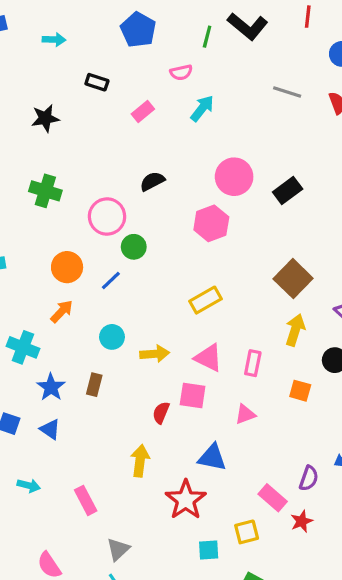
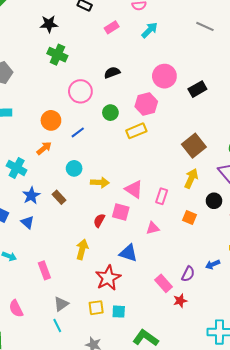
green cross: (45, 191) -> (57, 55), moved
green circle: (134, 247) -> (110, 113), moved
yellow rectangle: (206, 300) -> (136, 131), moved
brown rectangle: (94, 385) -> (59, 197), turned -64
yellow square: (247, 532) -> (96, 308), moved

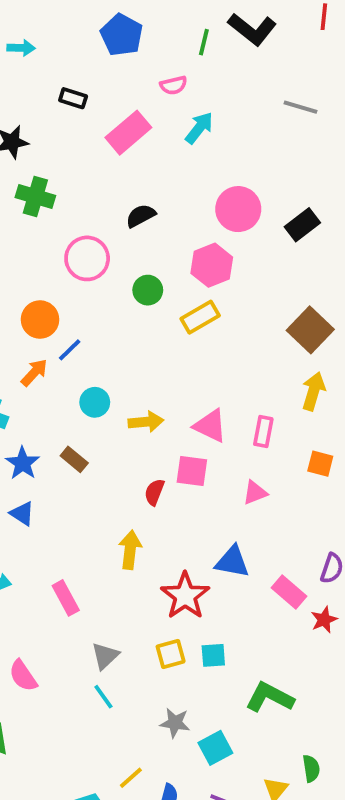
pink rectangle: (112, 27) -> (128, 133), size x1.6
blue line: (78, 132) -> (70, 350), moved
blue triangle: (128, 253) -> (232, 562), moved

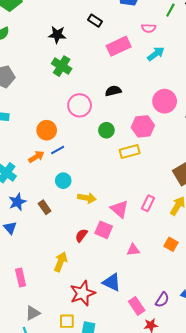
pink rectangle: (263, 432) -> (148, 203), moved

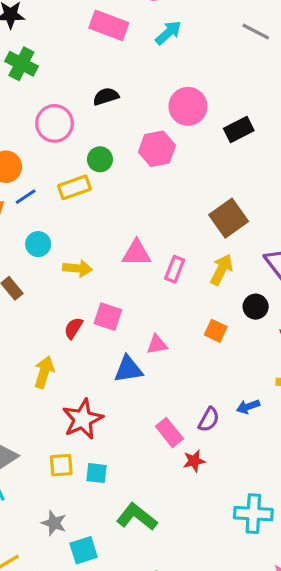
pink rectangle: (119, 46) -> (109, 25), turned 50
yellow rectangle: (130, 152) -> (75, 187), moved
pink triangle: (120, 209) -> (136, 253), moved, turned -36
blue triangle: (112, 282) -> (128, 369), moved, turned -30

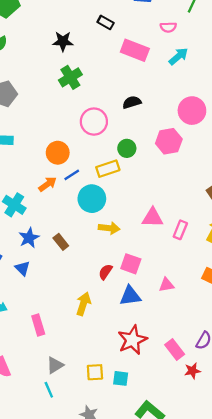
green cross: (21, 64) -> (70, 77), turned 30
cyan circle: (38, 244) -> (92, 199), moved, size x1.5
blue triangle: (128, 369) -> (130, 296), moved
red star: (83, 419) -> (132, 340), moved

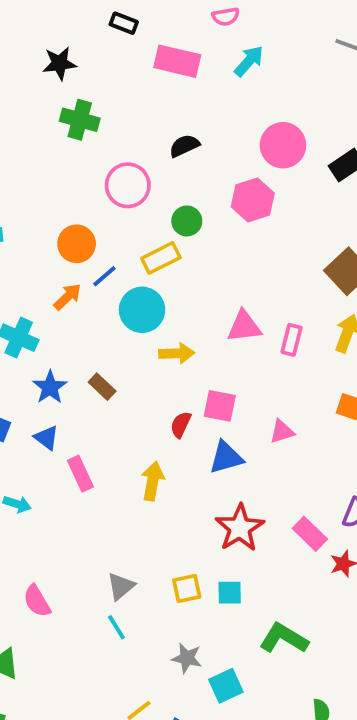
green cross: (70, 77) -> (80, 120), turned -35
pink rectangle: (38, 325) -> (80, 474), moved

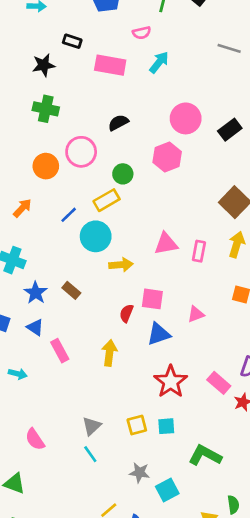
black star: (59, 63) -> (44, 65), moved
orange circle: (77, 244) -> (46, 166), moved
orange arrow: (67, 297) -> (22, 208), moved

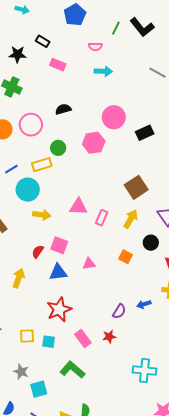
cyan arrow: (159, 62) -> (103, 71), turned 42
pink rectangle: (110, 65) -> (58, 65), moved, size x0.7
pink rectangle: (219, 383) -> (83, 338), moved

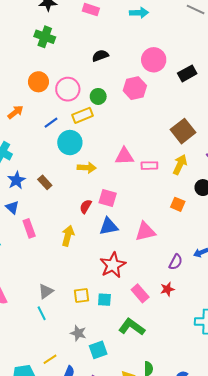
pink circle: (31, 125) -> (68, 89), moved
pink rectangle: (102, 218) -> (149, 166), turned 70
pink triangle: (89, 264) -> (145, 232), moved, size x1.5

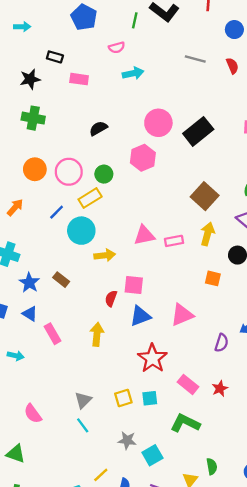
black rectangle: (187, 73) -> (198, 131), size x1.4
red star: (167, 289) -> (220, 389), moved

